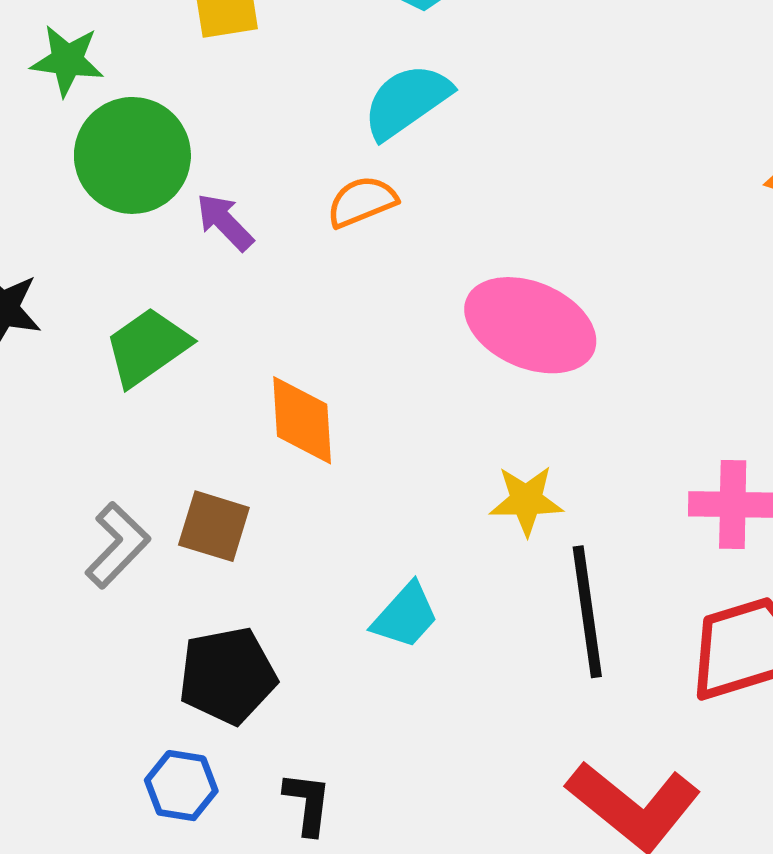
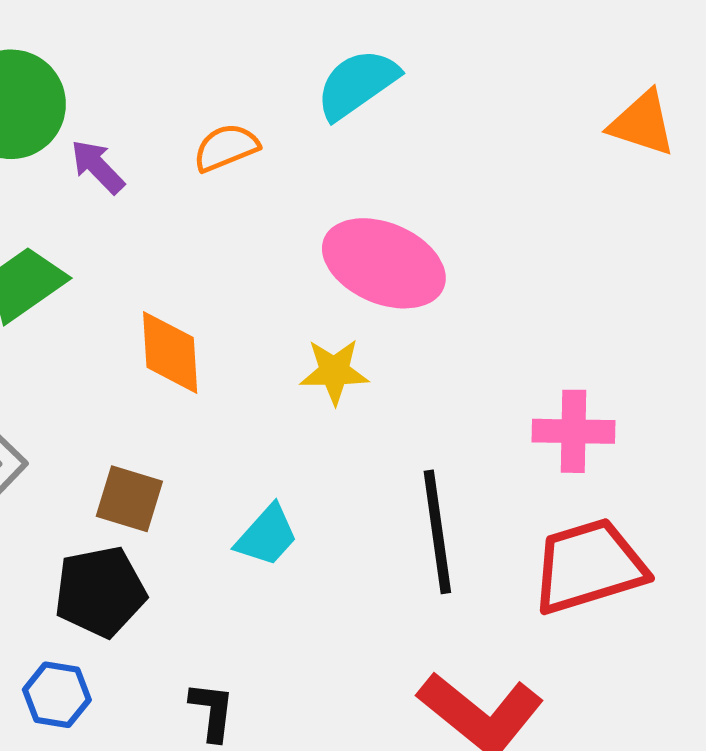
cyan semicircle: (407, 101) -> (357, 84), moved
yellow star: (526, 500) -> (334, 372), moved
brown square: (214, 526) -> (129, 499), moved
black L-shape: (308, 803) -> (212, 711), moved

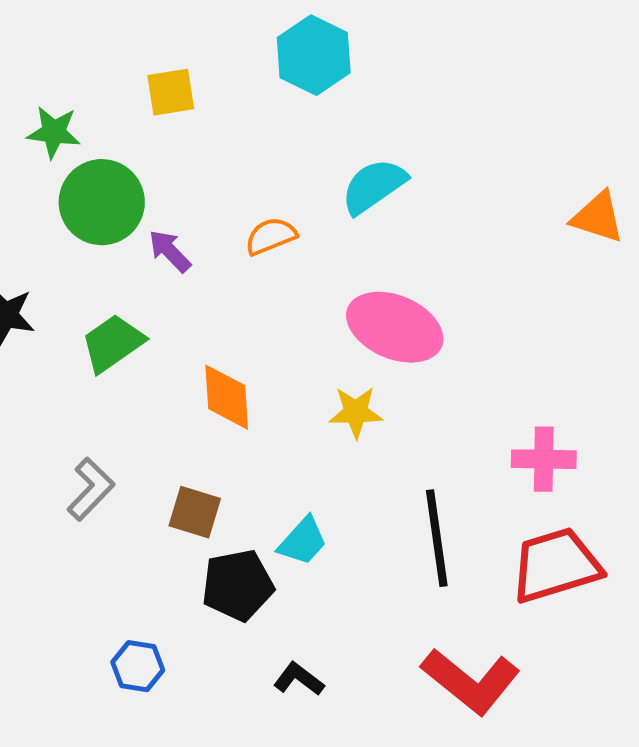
black pentagon: (100, 592) -> (238, 585), moved
black L-shape: (212, 711) -> (299, 679), moved, turned -60

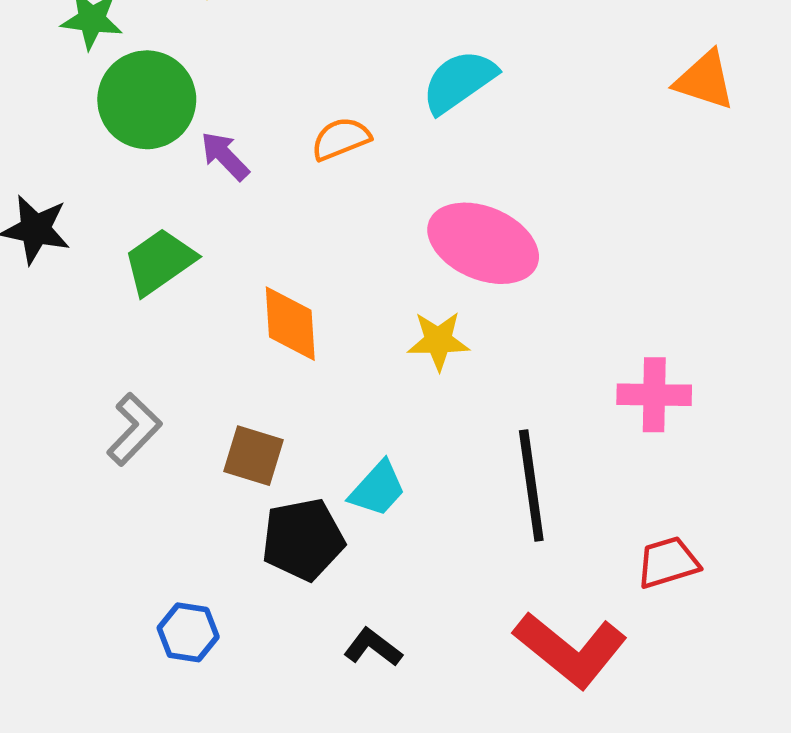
orange triangle: (598, 217) -> (705, 80), moved
red trapezoid: (556, 565) -> (668, 562), moved, size x0.6

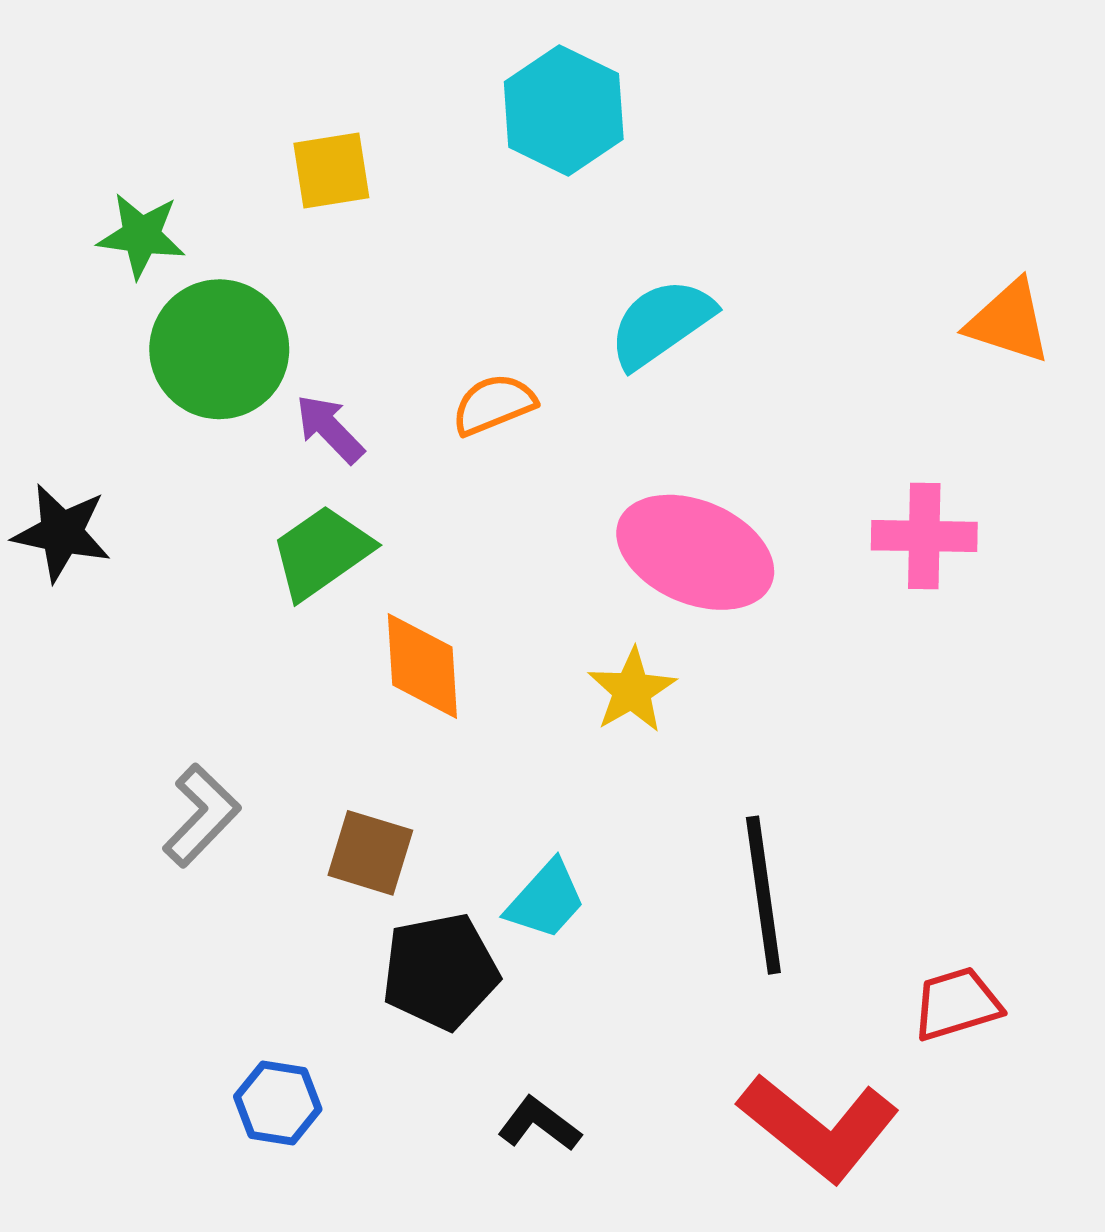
green trapezoid: (159, 262) -> (322, 552), moved
yellow star: (438, 341) -> (632, 690), turned -30
pink cross: (654, 395) -> (924, 536), moved

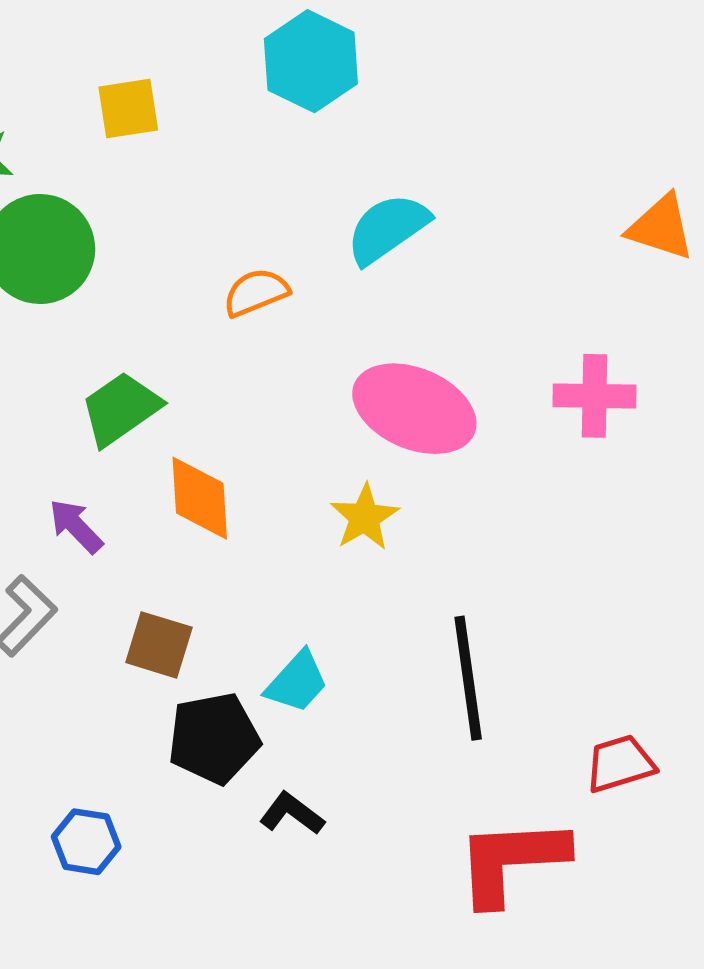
purple arrow: (330, 429) -> (76, 526), moved
black L-shape: (539, 1124) -> (292, 814), moved
red L-shape: (819, 1127) -> (511, 861), turned 138

